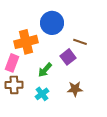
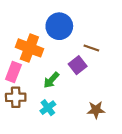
orange cross: (26, 42) -> (29, 48), turned 35
brown star: (75, 89) -> (96, 110), moved

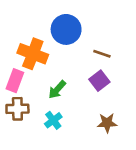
purple square: (78, 65) -> (99, 81), moved

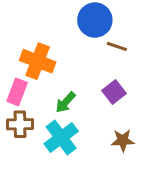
blue circle: (66, 29) -> (95, 20), moved
brown line: (102, 54) -> (117, 46), moved
cyan cross: (53, 120) -> (61, 137), size x1.6

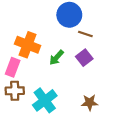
purple square: (114, 92) -> (84, 58), moved
green arrow: (66, 102) -> (56, 58), moved

